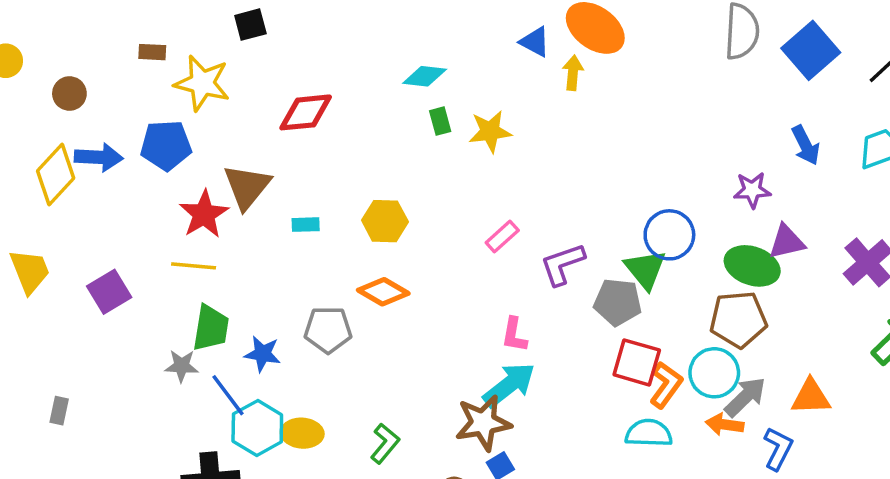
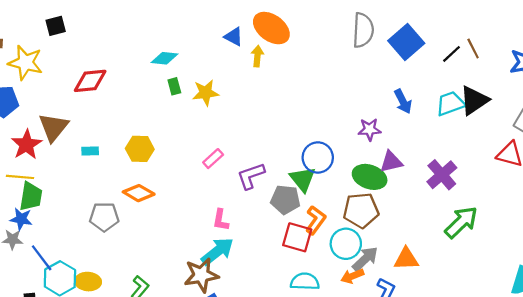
green trapezoid: (211, 328) -> (31, 196), moved
blue star: (263, 354) -> (21, 219), moved
orange L-shape: (666, 385) -> (316, 220), moved
orange arrow: (725, 425) -> (352, 276), turned -30

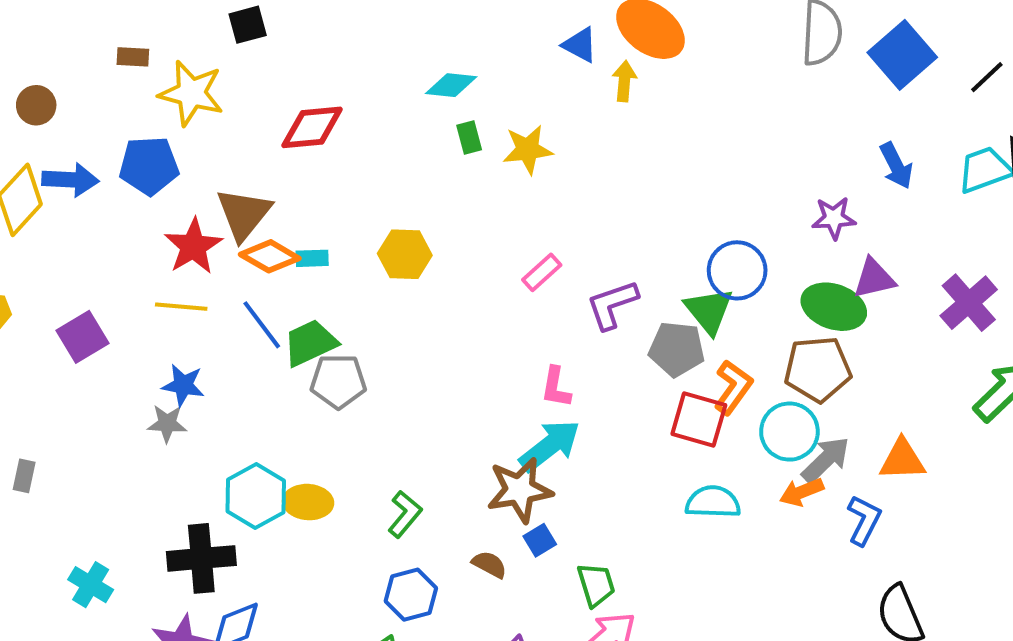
orange diamond: (139, 193) -> (270, 256), moved
green trapezoid: (31, 196) -> (310, 343), moved, turned -124
blue line: (42, 258) -> (262, 325), moved

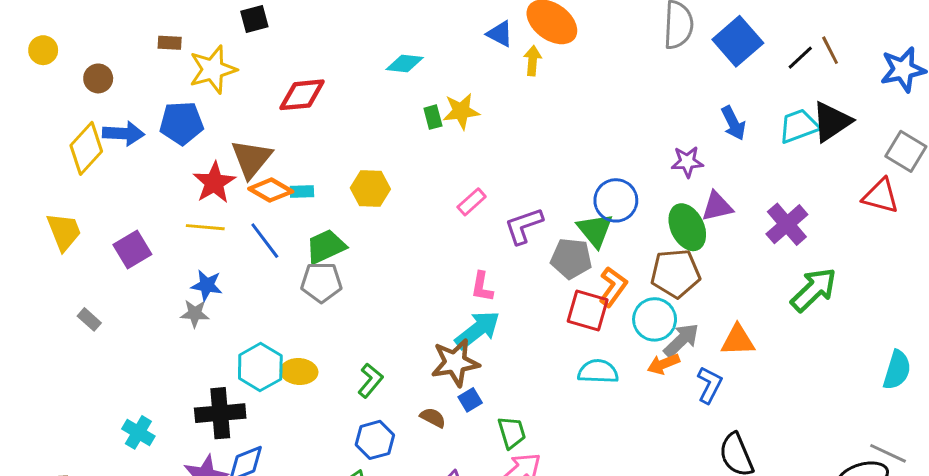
yellow star: (191, 93) -> (213, 70), turned -30
green rectangle: (469, 137) -> (433, 117), moved
green ellipse: (834, 307) -> (687, 227), turned 45
green trapezoid: (310, 343) -> (326, 247), moved
gray rectangle: (24, 476) -> (89, 319), moved, turned -60

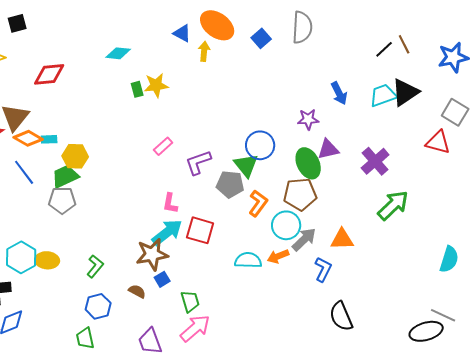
blue square: (738, 41) -> (261, 38), moved, size x0.6
yellow hexagon: (370, 189) -> (75, 156), moved
red square: (588, 311) -> (200, 230), moved
orange arrow: (663, 364) -> (278, 256), moved

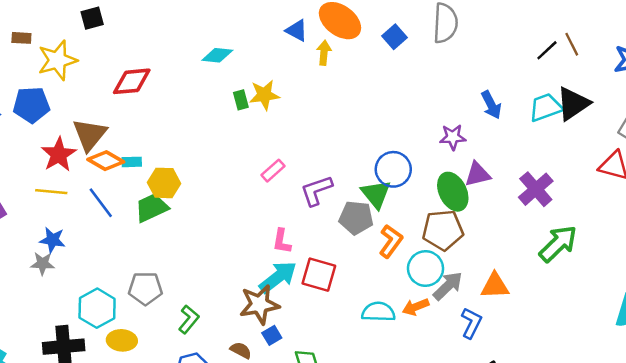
gray pentagon: (62, 200) -> (145, 288), moved
yellow ellipse: (47, 260) -> (122, 340), moved

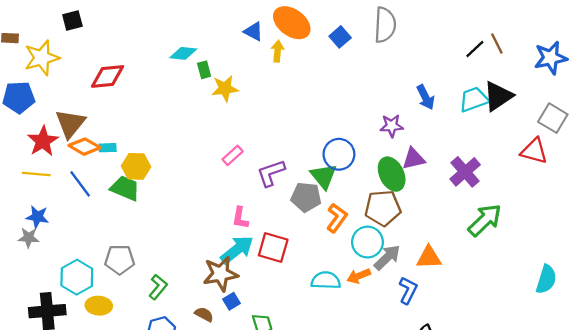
green rectangle: (241, 100) -> (204, 70), moved
green trapezoid: (152, 208) -> (125, 188), turned 48

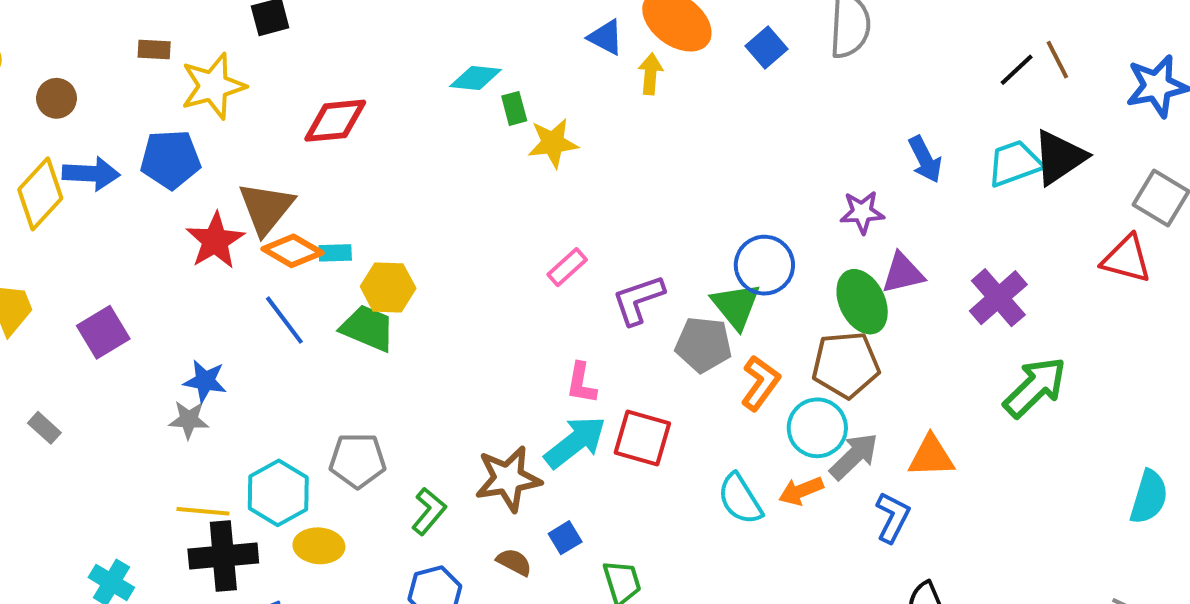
yellow line: (36, 174) -> (203, 511), moved
brown star: (221, 274) -> (508, 479), moved
cyan semicircle: (326, 280) -> (740, 499), turned -124

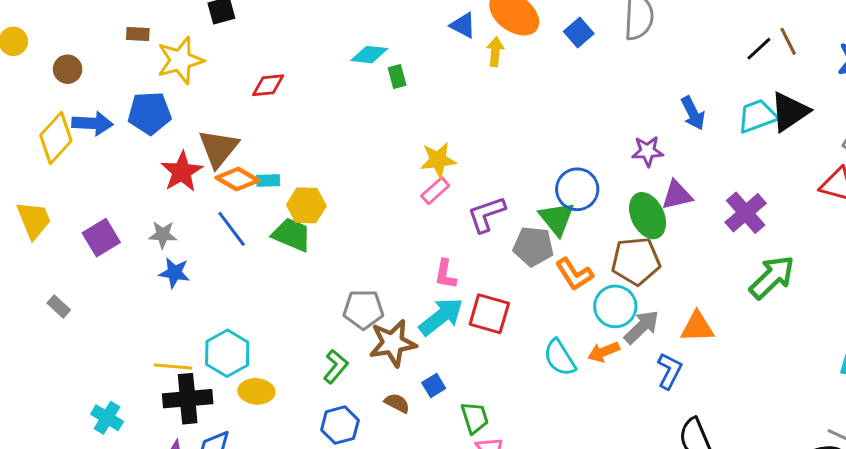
red diamond: (335, 121) -> (268, 85), size x0.7
yellow star: (553, 143) -> (438, 160), moved
orange L-shape: (760, 383) -> (574, 274), turned 111
gray star: (189, 420) -> (163, 235), moved
gray pentagon: (358, 460) -> (363, 309), moved

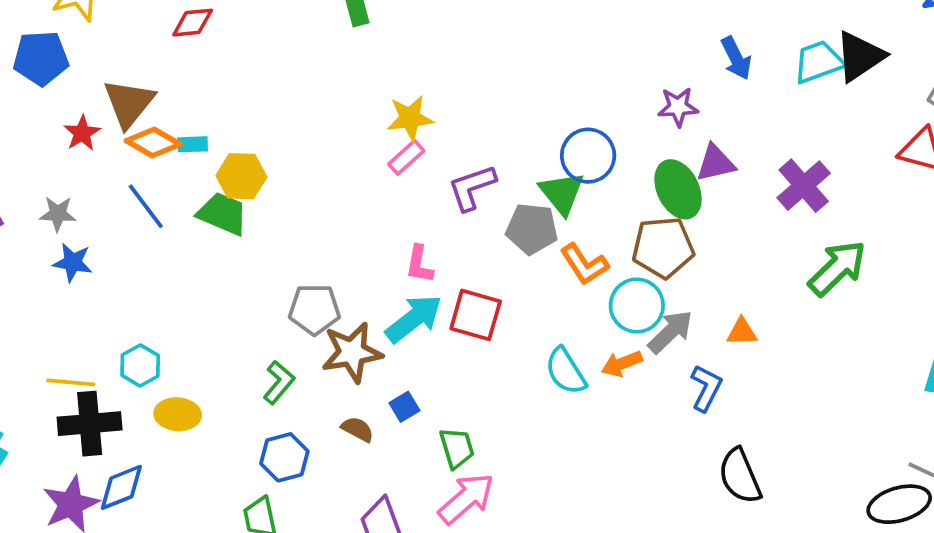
red star: (182, 172) -> (82, 133), size x0.7
orange triangle: (697, 327) -> (742, 332), size x0.7
cyan hexagon: (227, 353) -> (140, 365), size x0.7

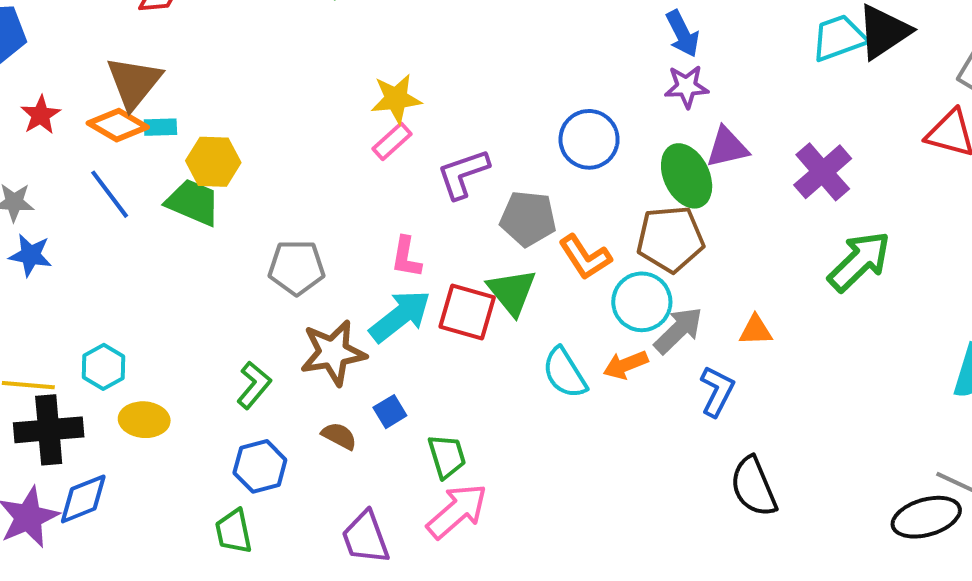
blue arrow: (736, 58) -> (682, 34), moved
brown triangle: (129, 103) -> (134, 82), moved
green triangle: (562, 193) -> (512, 292), moved
gray pentagon: (314, 309) -> (297, 267), moved

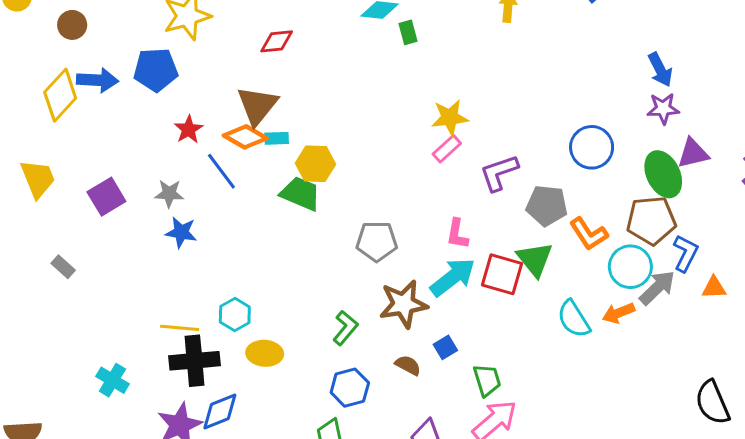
blue line: (110, 194) -> (221, 171), moved
blue L-shape: (717, 391) -> (686, 253), moved

